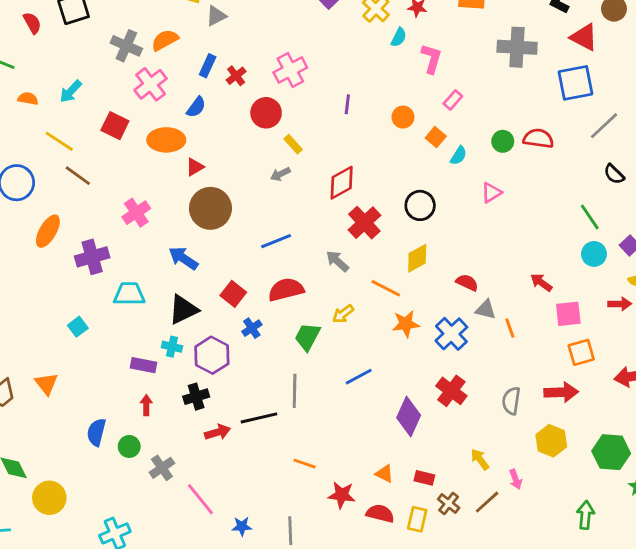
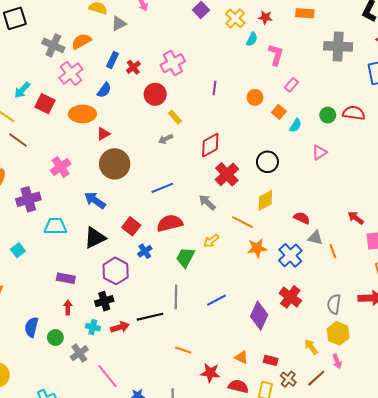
cyan arrow: (71, 91) -> (22, 90), moved
cyan cross: (172, 347) -> (93, 327), moved
blue line: (359, 377) -> (217, 300), moved
yellow hexagon: (551, 441) -> (338, 333), moved

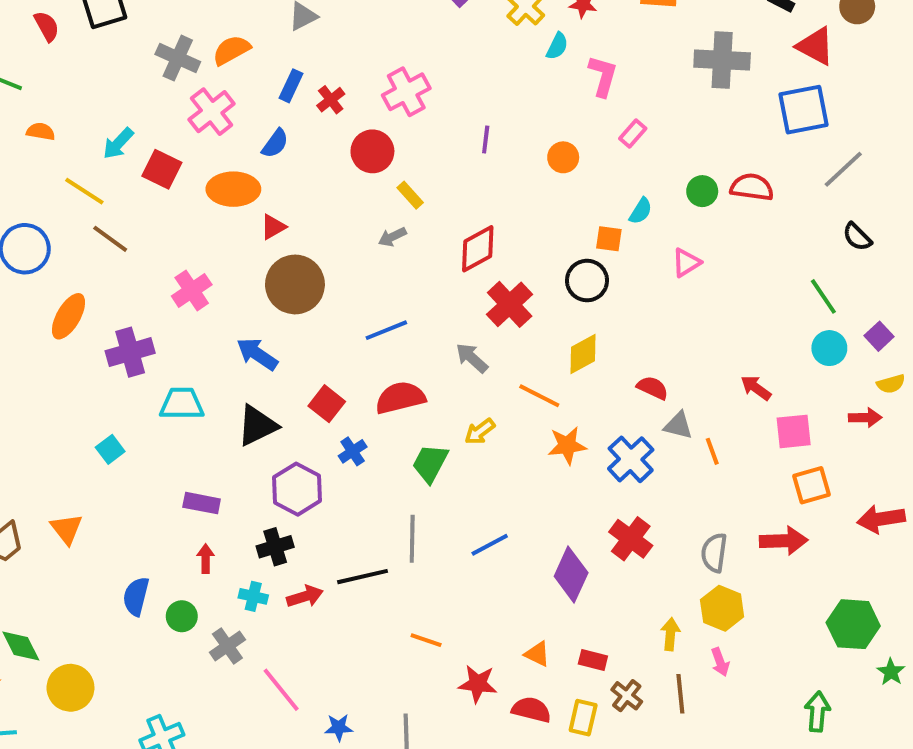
orange square: (279, 112) -> (609, 239), moved, turned -32
yellow arrow: (311, 347) -> (670, 634), turned 42
brown line: (316, 378) -> (680, 694), turned -54

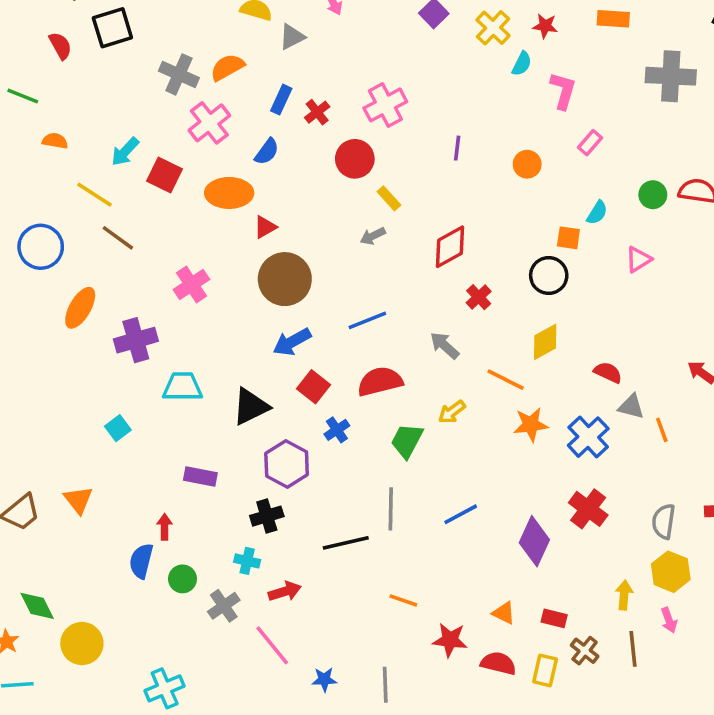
red cross: (510, 304) -> (479, 297), size x0.6
blue arrow: (257, 354) -> (292, 342), moved, turned -63
red arrow: (206, 559) -> (165, 527), moved
red arrow: (305, 596) -> (285, 591), moved

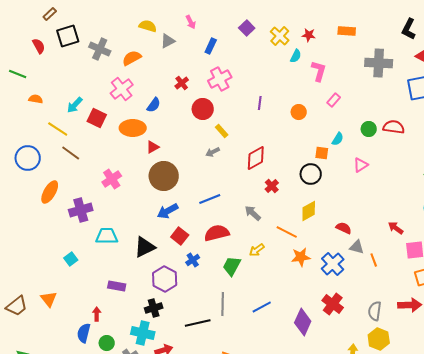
gray cross: (179, 74) -> (100, 49), moved
blue rectangle: (281, 100) -> (211, 46), moved
cyan cross: (247, 561) -> (143, 333), size x1.6

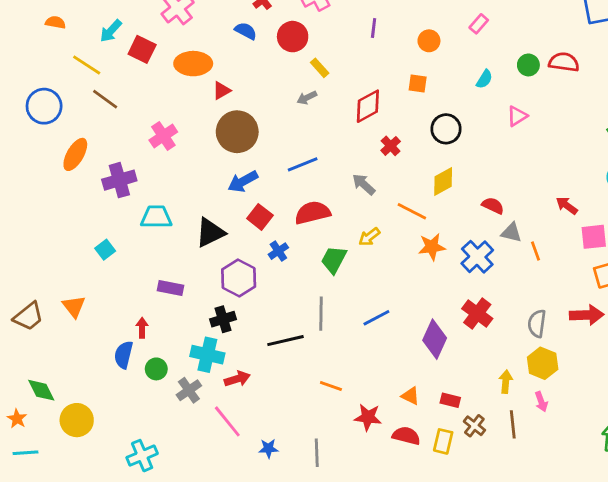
blue semicircle: (154, 105) -> (246, 31), moved, turned -98
orange square: (322, 153) -> (418, 83), moved

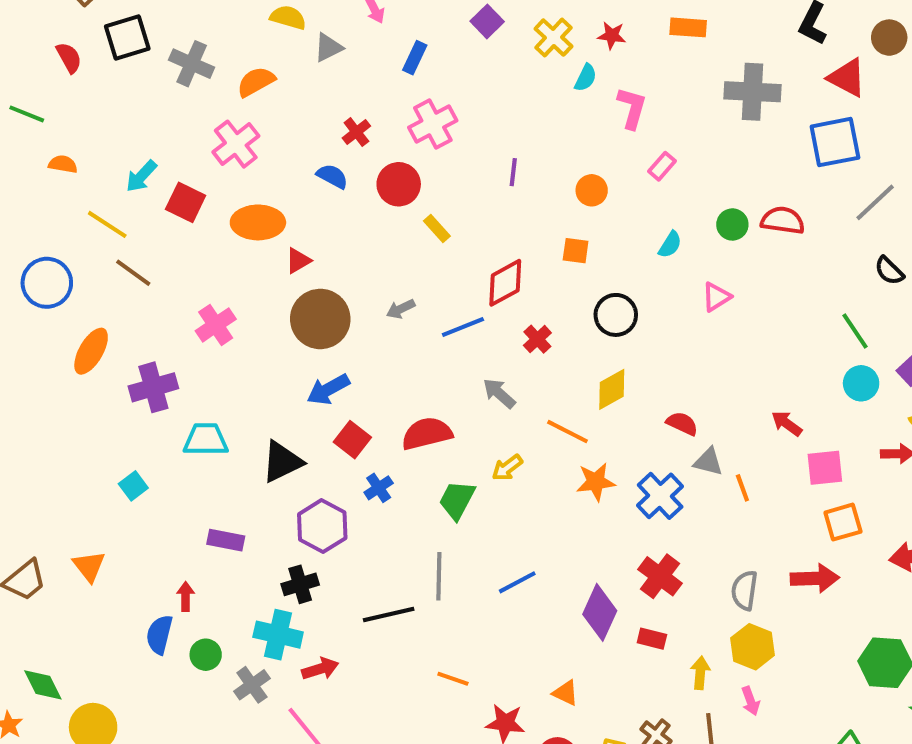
gray arrow: (307, 98) -> (401, 309), moved
blue line: (303, 164) -> (463, 327), moved
red rectangle: (450, 400) -> (652, 639), moved

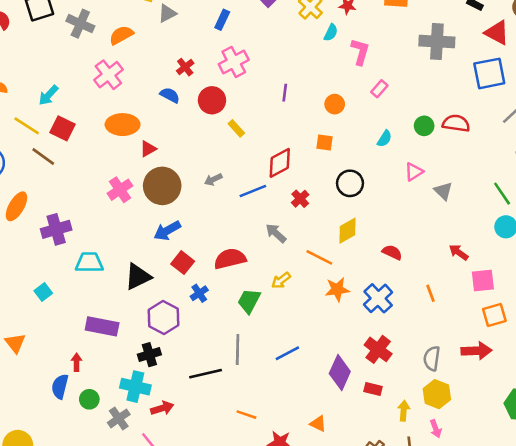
red square: (186, 202) -> (62, 128), moved
pink cross: (216, 325) -> (120, 190), moved
gray triangle: (708, 462) -> (443, 191), moved, turned 30
purple rectangle: (226, 540) -> (102, 326), size x1.4

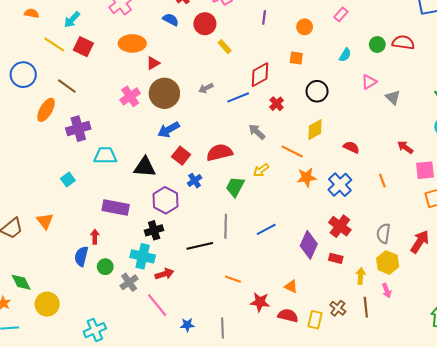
brown line: (43, 157) -> (67, 86), moved
black triangle: (138, 277) -> (145, 167), turned 30
red arrow: (476, 351) -> (420, 242), moved, turned -55

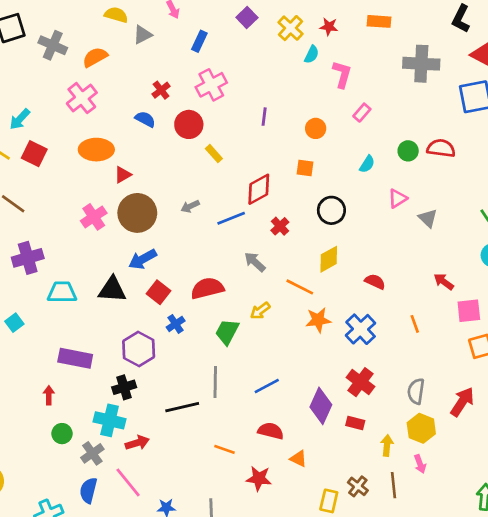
black triangle: (145, 167) -> (112, 290), moved
blue semicircle: (81, 256) -> (88, 490), moved
red semicircle: (288, 315) -> (271, 431), moved

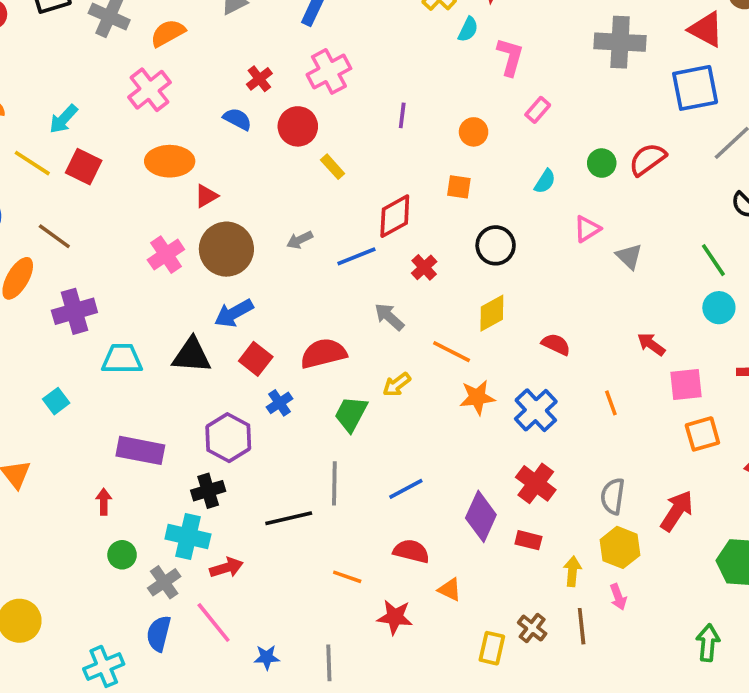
red semicircle: (441, 148) -> (647, 159), turned -44

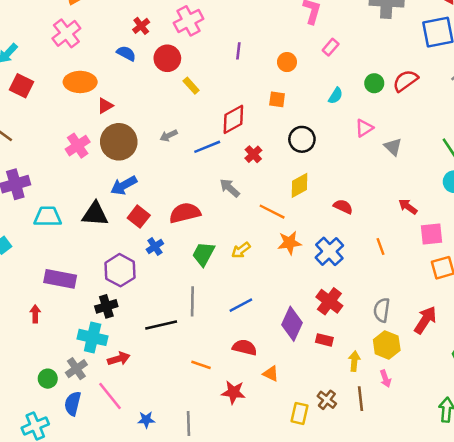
yellow arrow: (397, 385) -> (241, 250), moved
green circle: (122, 555) -> (48, 379), moved

